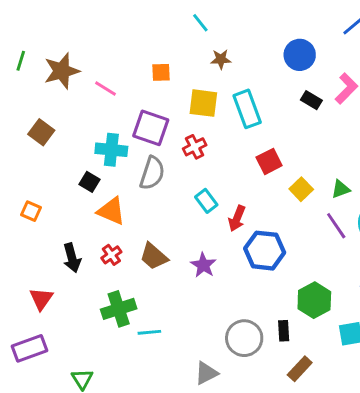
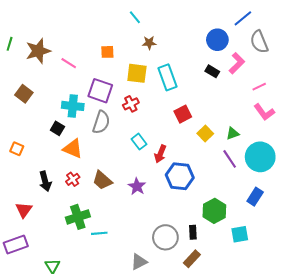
blue circle: (300, 55) -> (217, 40), moved
brown rectangle: (300, 369) -> (192, 259), moved

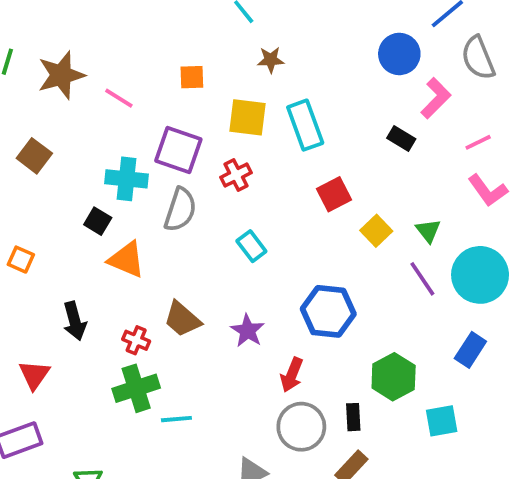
black rectangle: (212, 71) -> (401, 139), moved
green triangle: (233, 133) -> (428, 231), turned -48
red arrow: (160, 154) -> (292, 375), moved
red cross: (73, 179) -> (136, 340), moved, turned -32

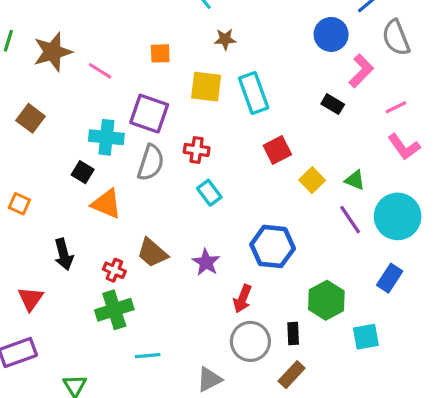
red cross: (236, 175) -> (197, 150), moved, turned 35
green triangle: (428, 231) -> (355, 180), turned -30
cyan line: (176, 419) -> (148, 356), moved

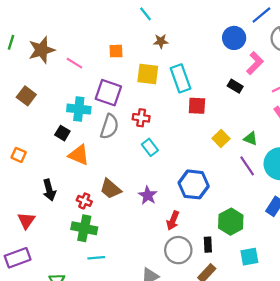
red square: (277, 150) -> (197, 106), moved, turned 30
green cross: (114, 310) -> (84, 228), turned 30
cyan square: (366, 337) -> (249, 257), moved
cyan line: (148, 356) -> (96, 258), moved

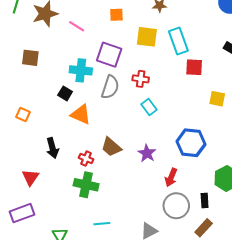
brown square: (26, 96) -> (30, 58), turned -30
yellow square: (221, 139) -> (217, 99), turned -35
cyan line: (96, 258) -> (102, 224), moved

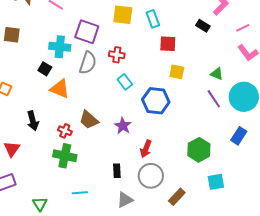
cyan rectangle: (178, 41) -> (153, 19), size x0.7
yellow square: (217, 99) -> (177, 72), moved
blue hexagon: (191, 143) -> (156, 101), moved
black rectangle: (205, 200) -> (117, 171), moved

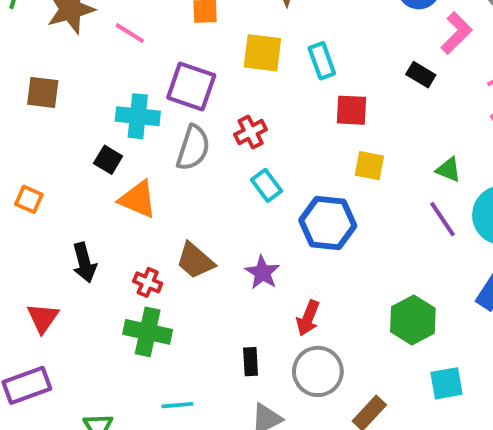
red cross: (117, 55) -> (251, 132), turned -35

